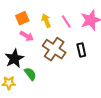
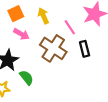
pink line: (66, 22) -> (70, 27), moved

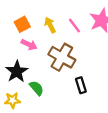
pink line: (70, 27) -> (74, 26), moved
black rectangle: (85, 49) -> (81, 85), moved

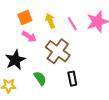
green semicircle: (37, 88) -> (40, 78), moved

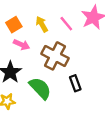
green semicircle: (40, 78) -> (40, 88), size x1.5

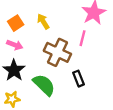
pink line: (66, 24) -> (83, 38), moved, turned 56
pink arrow: (21, 45) -> (15, 45), moved

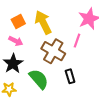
yellow arrow: (43, 21) -> (43, 22), size x1.6

